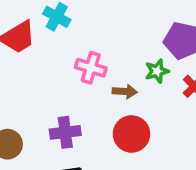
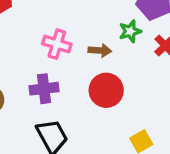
pink cross: (91, 68) -> (57, 44), moved

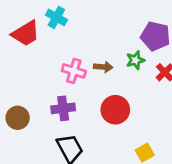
brown arrow: (100, 50) -> (103, 67), moved

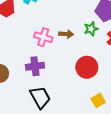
red circle: (115, 110) -> (87, 67), moved

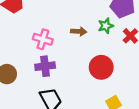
pink cross: (43, 37) -> (43, 39), moved

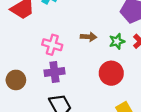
green star: (106, 26) -> (117, 41), moved

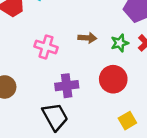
purple cross: (54, 72) -> (67, 86), moved

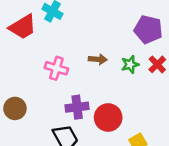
red circle: (113, 79) -> (108, 117), moved

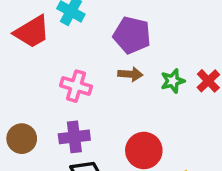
purple pentagon: (148, 30) -> (132, 35), moved
purple cross: (77, 107) -> (74, 137), moved

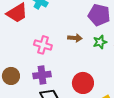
purple pentagon: (132, 35) -> (99, 15), moved

